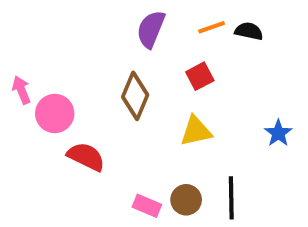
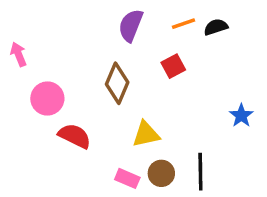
black semicircle: (249, 31) -> (216, 27), turned -30
pink arrow: (21, 90) -> (18, 54), moved
yellow triangle: (196, 131) -> (146, 134), moved

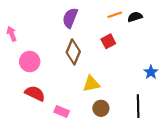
purple semicircle: (131, 25) -> (70, 18), moved
red semicircle: (75, 136) -> (35, 93), moved
black line: (200, 172) -> (138, 106), moved
pink rectangle: (127, 178) -> (62, 111), moved

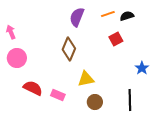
purple semicircle: (70, 18) -> (77, 17), moved
red square: (108, 41) -> (116, 39), moved
pink circle: (30, 62) -> (17, 58), moved
pink rectangle: (62, 111) -> (58, 95), moved

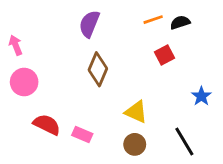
purple semicircle: (77, 17) -> (89, 24), moved
yellow triangle: (86, 79) -> (136, 112), moved, turned 36
black line: (130, 100) -> (184, 142), turned -30

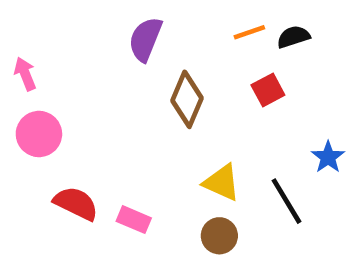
brown diamond: (98, 69) -> (187, 99), moved
black line: (184, 142) -> (286, 201), moved

